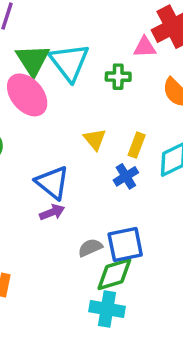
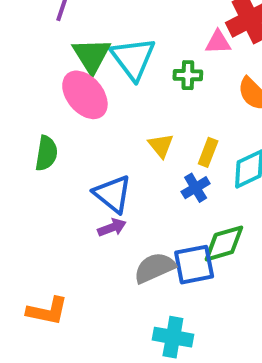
gray semicircle: (90, 248) -> (155, 268), size x1.5
green diamond: (114, 274) -> (224, 243), moved

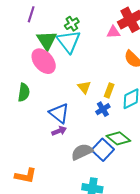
green cross: (188, 75) -> (72, 24), moved, turned -32
green diamond: (224, 243) -> (118, 138), turned 55
blue square: (194, 265) -> (103, 150), turned -35

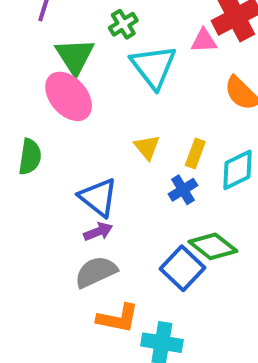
cyan triangle: (69, 41) -> (153, 67), moved
gray semicircle: (82, 152) -> (96, 272), moved
orange L-shape: (26, 176) -> (118, 318), moved

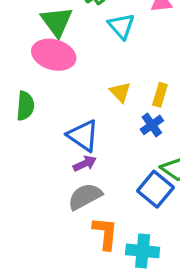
cyan triangle: (153, 67) -> (121, 26), size x0.7
pink ellipse: (69, 96) -> (54, 55), turned -30
orange L-shape: (118, 318) -> (105, 233), turned -92

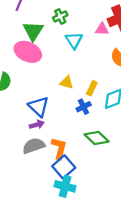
yellow triangle: (120, 92) -> (67, 82), turned -40
blue square: (156, 189) -> (64, 167), moved
orange L-shape: (105, 233) -> (59, 148), moved

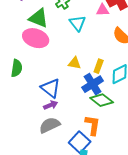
green triangle: (33, 31) -> (39, 18), turned -35
blue cross: (84, 107) -> (93, 84), size x1.5
green diamond: (97, 138) -> (102, 100), moved
orange L-shape: (59, 148) -> (93, 125), moved

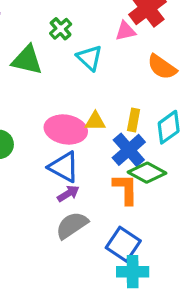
pink ellipse: (36, 38) -> (66, 129), moved
orange L-shape: (93, 125) -> (126, 189), moved

